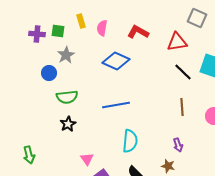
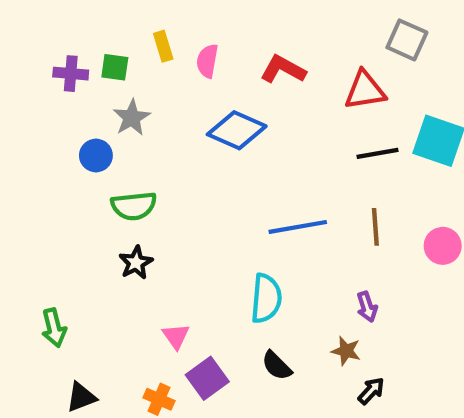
black line: (183, 72) -> (378, 153), turned -54
blue line: (116, 105) -> (298, 227), moved

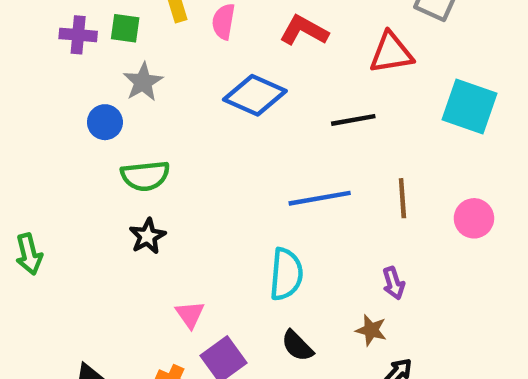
black line: (378, 153) -> (353, 120), moved
green arrow: (54, 328) -> (29, 254), moved

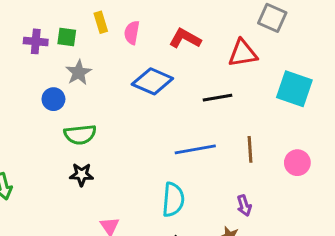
black star: (147, 236) -> (82, 174), turned 30

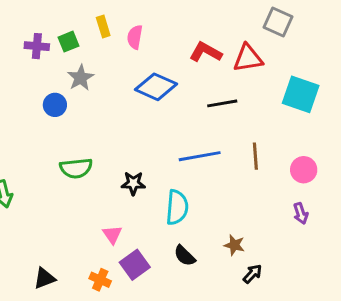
green square: (67, 37) -> (69, 42), turned -30
red L-shape: (185, 39) -> (206, 52), moved
green semicircle: (80, 135) -> (76, 168), moved
black star: (82, 174) -> (133, 183), moved
purple arrow: (244, 206) -> (301, 213), moved

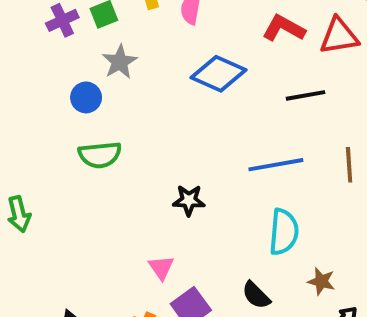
purple cross: (37, 46) -> (62, 20), turned -30
green semicircle: (76, 168) -> (100, 155), moved
cyan semicircle: (177, 207) -> (284, 232), moved

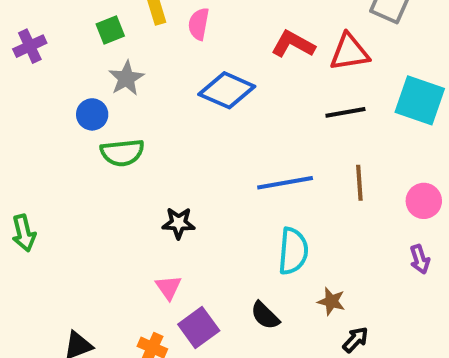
purple cross: (62, 20) -> (30, 46), moved
black line: (306, 95) -> (345, 112), moved
green semicircle: (100, 155) -> (122, 153), moved
black star: (189, 200) -> (179, 223), moved

